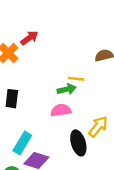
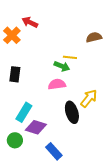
red arrow: (29, 38) -> (30, 22), turned -119
green arrow: (67, 89) -> (62, 66), turned 35

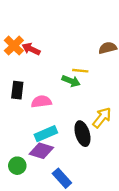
red arrow: (30, 22) -> (31, 49), moved
pink semicircle: (57, 84) -> (41, 102), moved
cyan rectangle: (24, 112) -> (46, 134), moved, turned 36

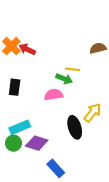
pink semicircle: (41, 102) -> (54, 95), moved
cyan rectangle: (46, 134) -> (20, 127), moved
green circle: (17, 166) -> (13, 143), moved

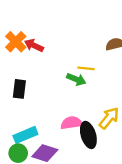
pink semicircle: (54, 95) -> (71, 123), moved

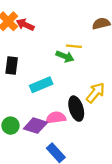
pink semicircle: (71, 123) -> (56, 118), moved
cyan rectangle: (25, 135) -> (41, 85), moved

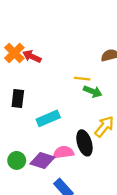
green arrow: (65, 56) -> (93, 91), moved

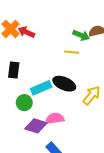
green arrow: (93, 91) -> (81, 35), moved
black ellipse: (84, 143) -> (64, 84), moved, turned -50
green circle: (17, 160) -> (24, 103), moved

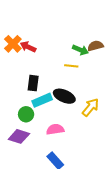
black rectangle: (14, 70) -> (33, 83), moved
purple diamond: (36, 126) -> (19, 136), moved

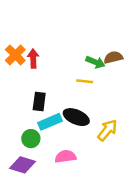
red arrow: (28, 47) -> (33, 59), turned 63

